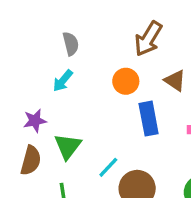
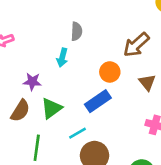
cyan arrow: (63, 81) -> (62, 58), turned -42
blue rectangle: (149, 119) -> (98, 101), moved, turned 50

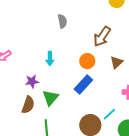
gray semicircle: (77, 31) -> (62, 21), moved
brown triangle: (147, 82) -> (117, 62), turned 40
cyan line: (77, 133) -> (109, 114), moved

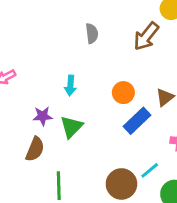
brown arrow: (102, 37) -> (146, 36), moved
blue rectangle: (83, 85) -> (137, 121), moved
green triangle: (51, 98) -> (71, 127), moved

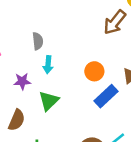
gray semicircle: (92, 33) -> (38, 41), moved
purple star: (43, 116) -> (22, 81), moved

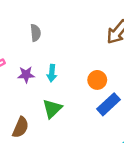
gray semicircle: (38, 41) -> (35, 33), moved
purple star: (22, 81) -> (26, 75), moved

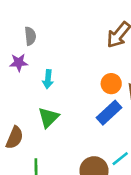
purple star: (26, 75) -> (19, 63), moved
orange circle: (97, 80) -> (111, 84), moved

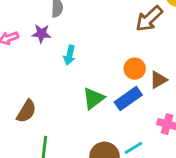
green triangle: (48, 117) -> (93, 98), moved

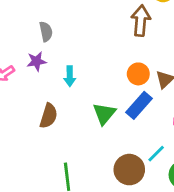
brown arrow: (149, 19) -> (141, 21), turned 152
brown semicircle: (26, 111) -> (49, 116), moved

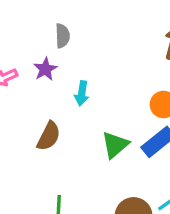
purple star: (36, 61) -> (45, 69), turned -30

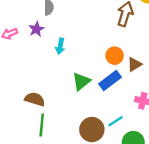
brown semicircle: (49, 136) -> (35, 99), moved, turned -102

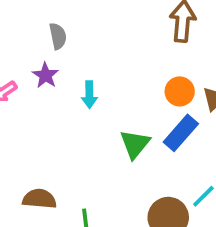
brown semicircle: (35, 99) -> (39, 199), moved

